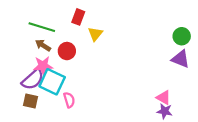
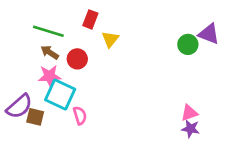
green circle: (182, 36) -> (188, 44), moved
purple triangle: (181, 59) -> (209, 34), moved
purple semicircle: (33, 79) -> (19, 106), moved
pink triangle: (163, 98) -> (189, 113), turned -49

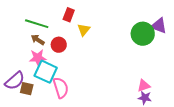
green circle: (188, 44) -> (143, 34), size x1.5
pink semicircle: (80, 116) -> (61, 88), size x1.5

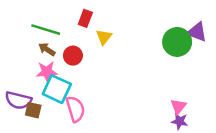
purple semicircle: (15, 81) -> (18, 100), turned 55
pink triangle: (144, 86) -> (178, 106), turned -32

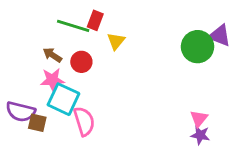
green line: (46, 30) -> (73, 26), moved

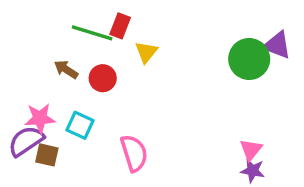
pink star: (52, 80) -> (40, 118), moved
cyan square: (63, 99) -> (80, 125), size x0.7
purple semicircle: (21, 112) -> (26, 141), turned 132
pink semicircle: (84, 121) -> (134, 153), moved

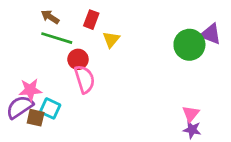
green line: (92, 33) -> (57, 38), moved
brown arrow: (66, 69) -> (50, 17), moved
cyan square: (80, 125) -> (50, 108), moved
pink semicircle: (134, 153) -> (85, 79), moved

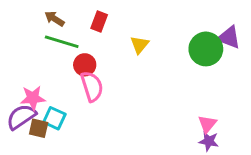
yellow triangle: (111, 39) -> (140, 45), moved

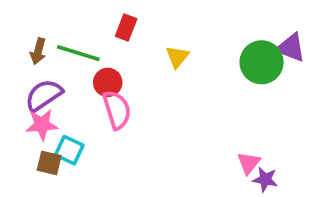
brown arrow: (54, 19) -> (38, 51), moved, turned -108
purple semicircle: (21, 117) -> (44, 95), moved
pink triangle: (207, 124) -> (249, 163), moved

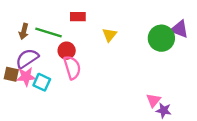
red rectangle: (126, 27) -> (78, 17), turned 70
cyan square: (69, 150) -> (42, 82), moved
brown square: (49, 163) -> (11, 74), moved

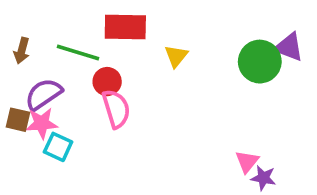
red rectangle: (78, 17) -> (125, 27), size x1.6
brown arrow: (24, 31) -> (22, 51), moved
cyan square: (42, 82) -> (58, 147), moved

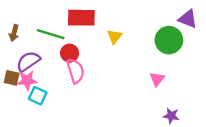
purple triangle: (289, 47) -> (188, 19), moved
pink triangle: (247, 161) -> (157, 79), moved

